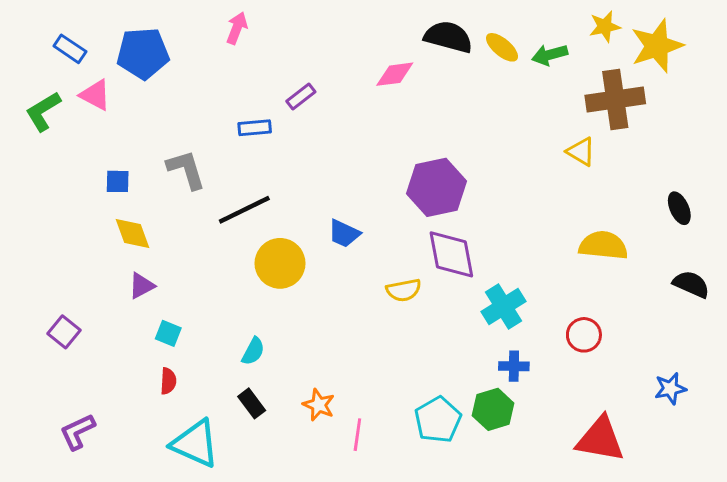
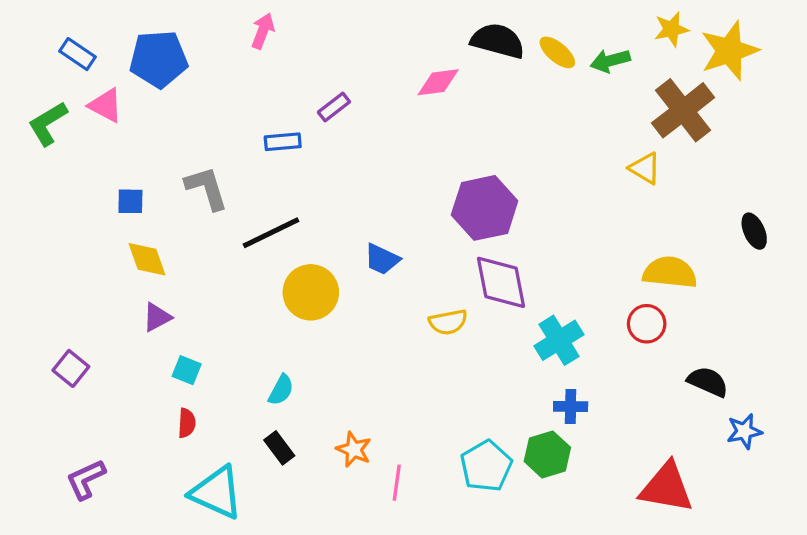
brown cross: (615, 99) -> (683, 110), turned -30
black semicircle: (691, 284) -> (708, 382), moved
red circle: (584, 335) -> (647, 324), moved

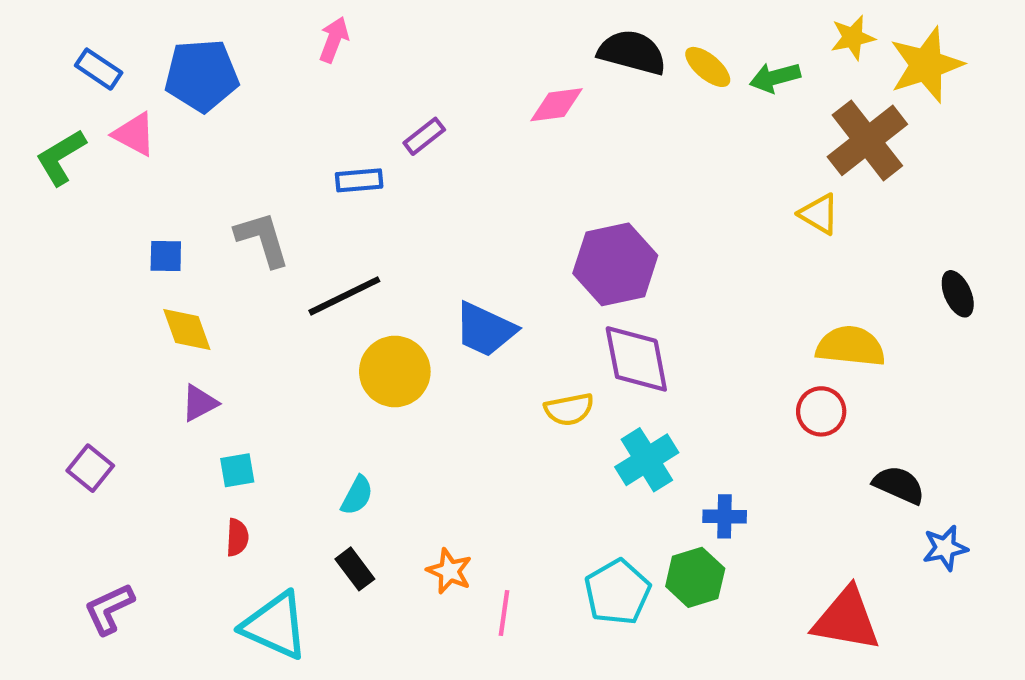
blue trapezoid: (382, 259) -> (485, 329), size x1.4
cyan cross: (559, 340) -> (647, 460), moved
cyan square: (187, 370) -> (237, 470), turned -32

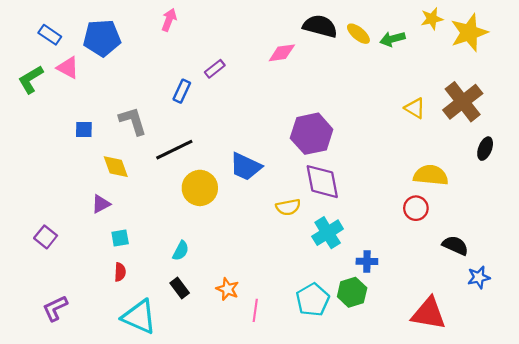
brown cross: (867, 140) -> (463, 102), moved
blue rectangle: (359, 180) -> (182, 91), turned -60
black ellipse: (958, 294) -> (485, 149), turned 45
yellow diamond: (187, 329) -> (116, 167), moved

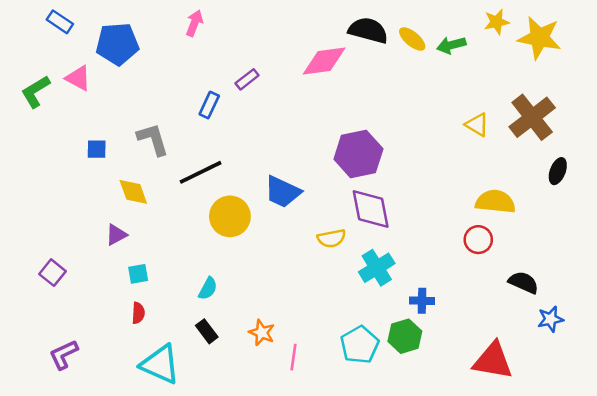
yellow star: (469, 33) -> (539, 38), turned 30
blue rectangle: (50, 35) -> (60, 22), moved
pink diamond: (282, 53) -> (324, 61), size x1.4

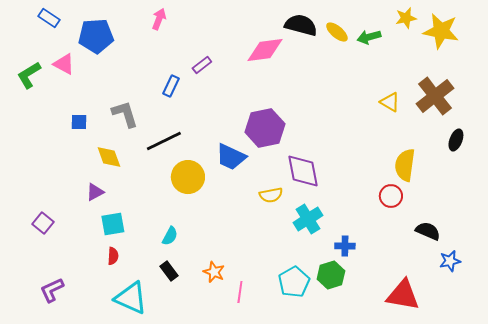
purple hexagon: (358, 154) -> (265, 128), moved
yellow semicircle: (495, 202) -> (405, 165), turned -88
cyan square: (138, 274) -> (113, 224), size x1.4

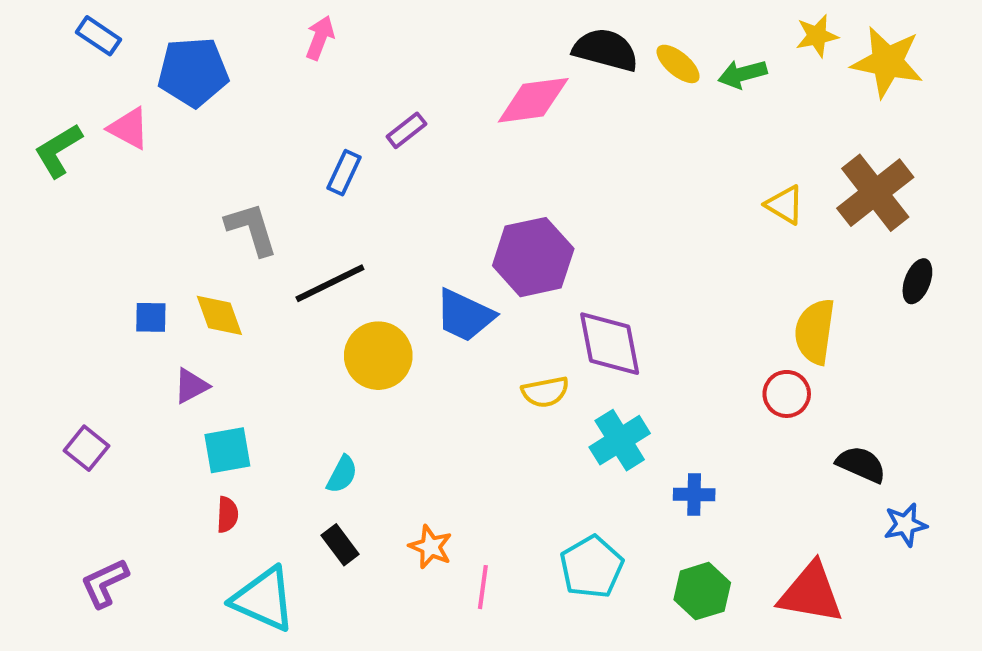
blue square: (79, 122) -> (151, 317), moved
green hexagon: (331, 275) -> (702, 591), moved

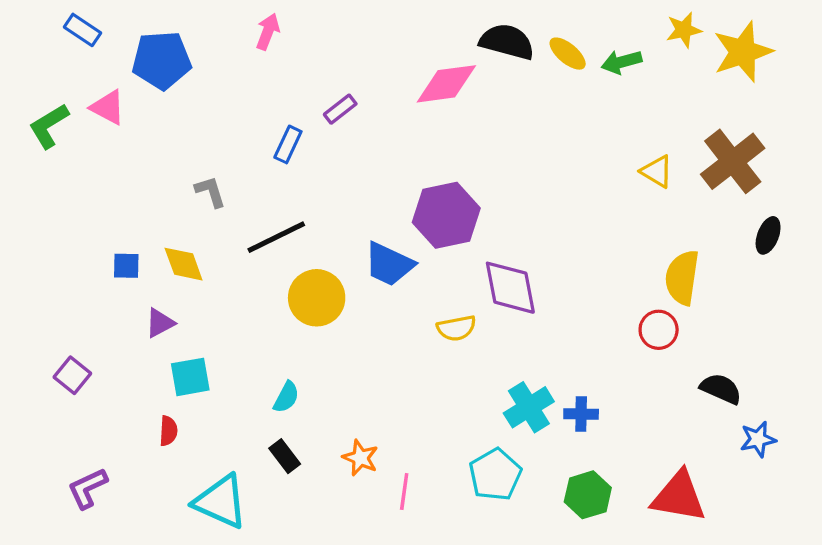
yellow star: (887, 62) -> (743, 52), turned -30
gray L-shape: (251, 229) -> (210, 192), size x0.7
cyan cross: (620, 440) -> (529, 407), moved
red semicircle: (227, 515) -> (168, 431), moved

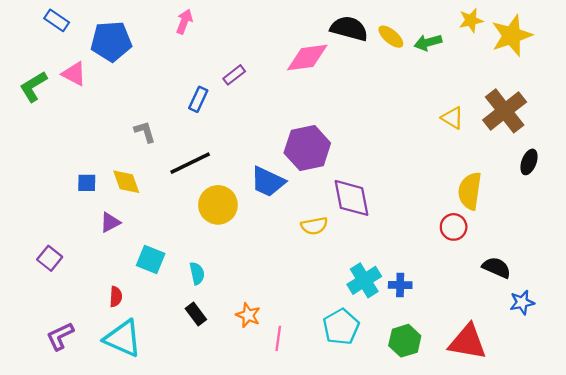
cyan square: (190, 377) -> (151, 259), moved, turned 32
cyan semicircle: (286, 397) -> (197, 273), turned -40
cyan triangle: (221, 502) -> (123, 338), moved

